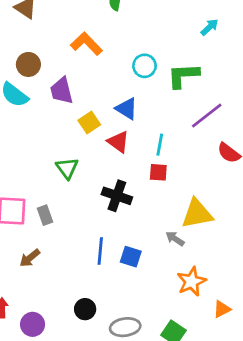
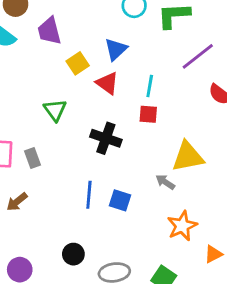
blue triangle: (127, 109) -> (116, 49), turned 45

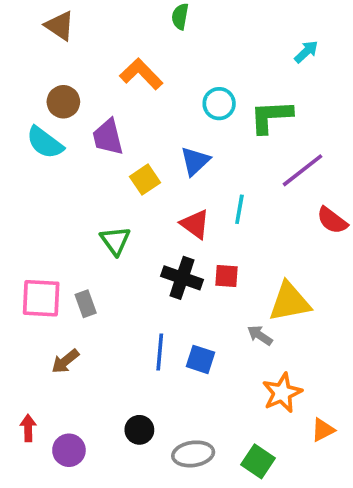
red triangle: (107, 83) -> (195, 224), moved
red square: (148, 114) -> (226, 276), moved

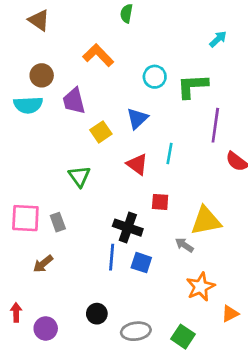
cyan semicircle: (45, 143) -> (28, 105), turned -40
purple line: (302, 170) -> (215, 125), turned -44
black cross: (182, 278) -> (128, 228), moved

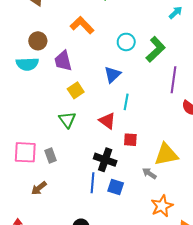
green L-shape: (192, 86) -> (156, 49), turned 140
yellow square: (101, 132) -> (76, 90), moved
cyan line: (170, 153) -> (126, 102), moved
red triangle: (137, 164) -> (107, 121), moved

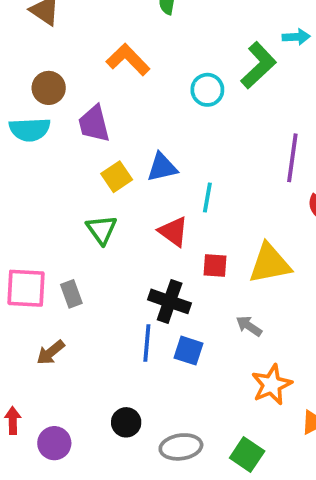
cyan arrow: (176, 13) -> (296, 37), turned 40
green L-shape: (156, 49) -> (258, 65), moved
blue triangle: (113, 75) -> (162, 167), moved, turned 30
yellow triangle: (166, 154) -> (270, 264), moved

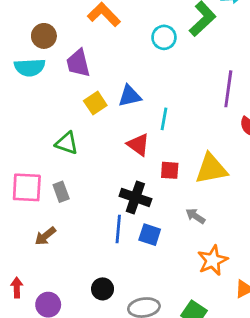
green triangle: (102, 230) -> (67, 143), moved, turned -35

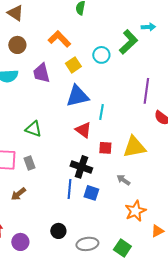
brown circle: (44, 36) -> (17, 45), moved
blue triangle: (130, 96) -> (77, 96), size x1.4
yellow square: (95, 103) -> (73, 65), moved

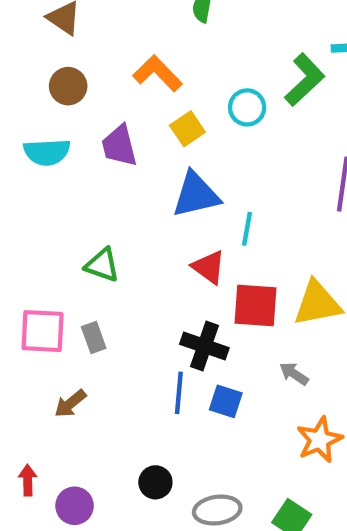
red square: (105, 148) -> (256, 306), size x1.6

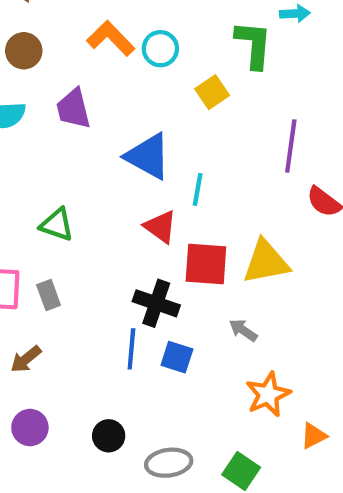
green L-shape: (305, 80) -> (254, 45), turned -42
cyan circle: (247, 107) -> (160, 49), moved
yellow square: (187, 129) -> (212, 92), moved
blue triangle: (196, 195) -> (148, 156), turned 42
purple circle: (75, 506) -> (30, 428), moved

